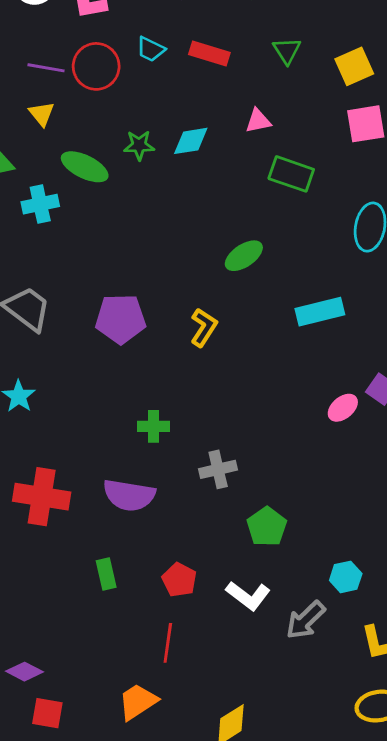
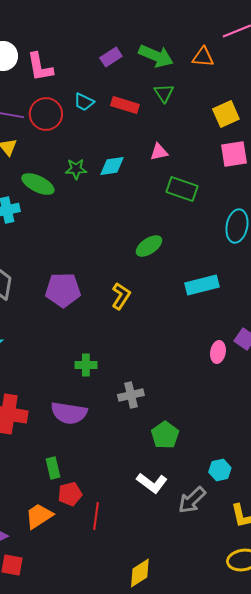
green triangle: (287, 51) -> (164, 93), moved
pink ellipse: (343, 408) -> (218, 352), turned -40
red pentagon: (179, 580) -> (70, 494), moved, turned 30
orange trapezoid: (138, 702) -> (39, 516), moved

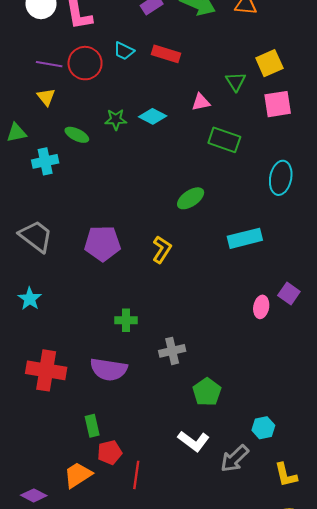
green triangle: (164, 93) -> (236, 82), moved
cyan diamond: (112, 166) -> (153, 116), turned 36
green ellipse: (38, 184) -> (77, 135), size x0.7

